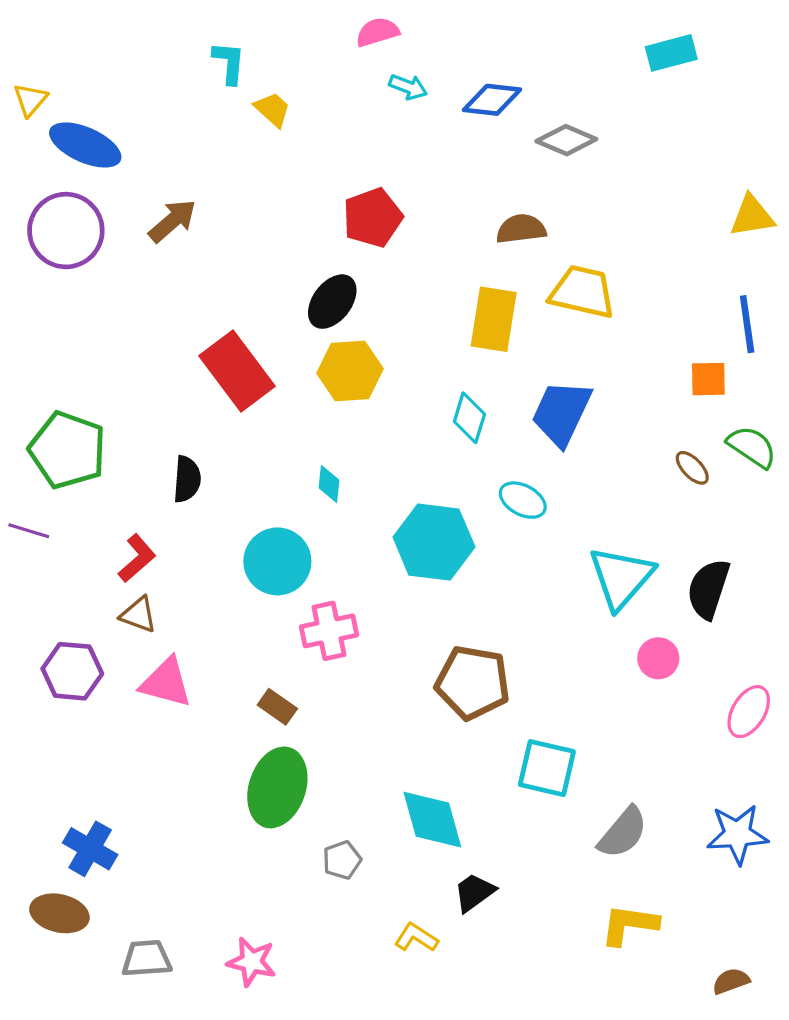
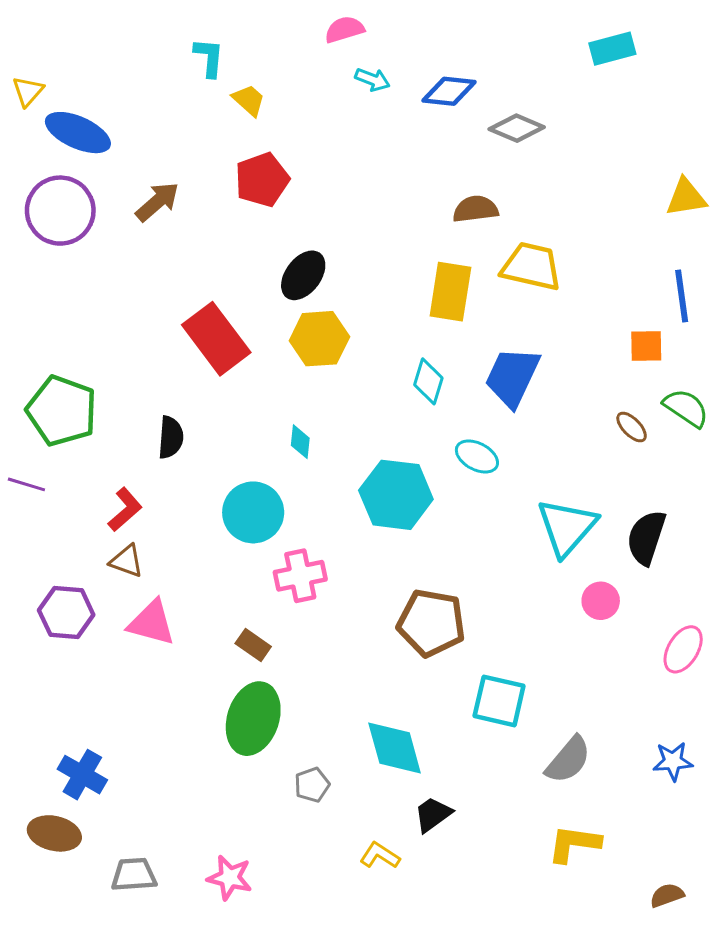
red pentagon: (373, 218) -> (262, 180), moved
blue star: (737, 834) -> (673, 761), size x0.7

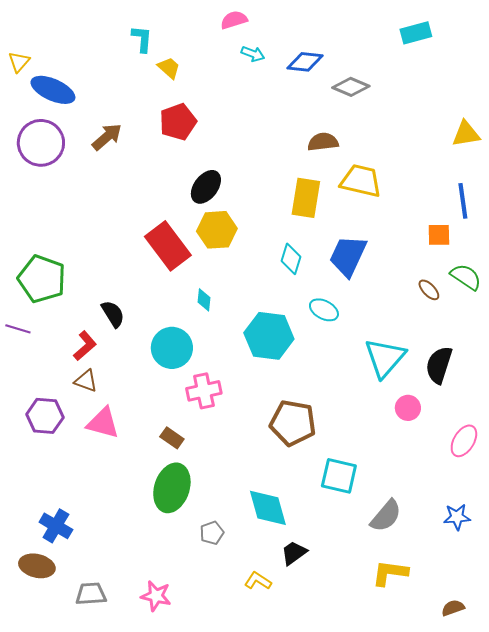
red rectangle: (216, 339) -> (168, 246), moved
black semicircle: (171, 437) -> (113, 314), moved, turned -36

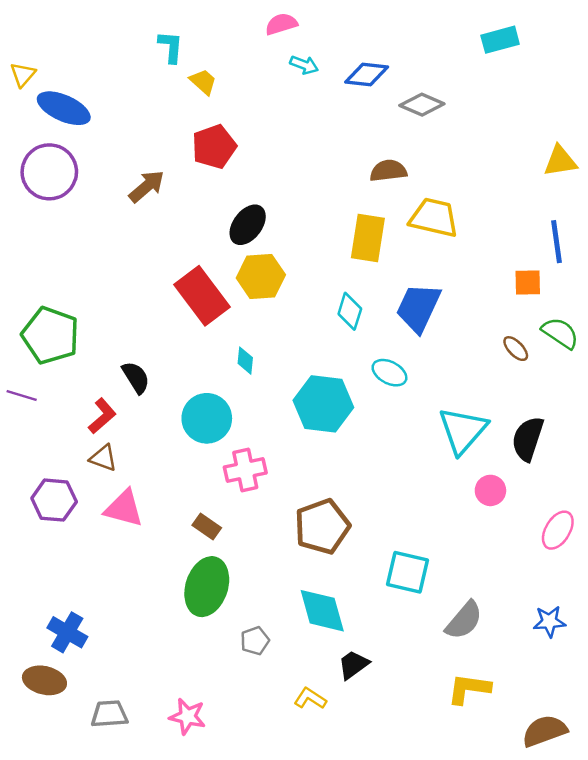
brown arrow: (107, 137) -> (147, 186), moved
brown pentagon: (293, 423) -> (322, 526), moved, turned -30
brown semicircle: (453, 608) -> (545, 731), size x1.6

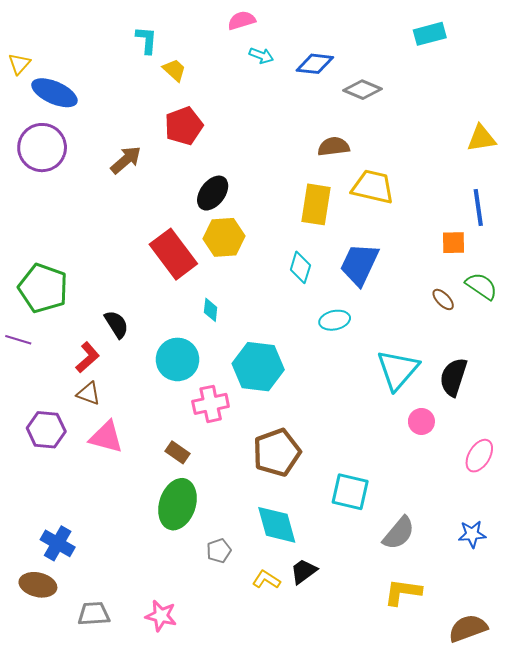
cyan ellipse: (389, 373) -> (335, 320), turned -40
cyan hexagon: (323, 404) -> (258, 367), moved
yellow L-shape: (310, 698) -> (266, 580), moved

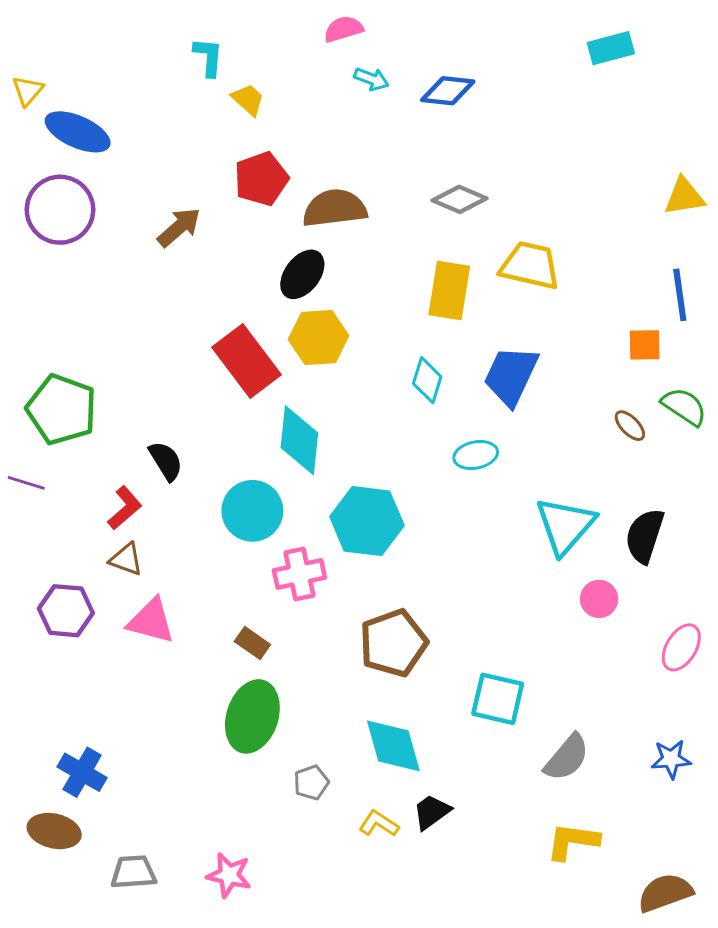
gray diamond: (363, 90) -> (460, 199), moved
brown semicircle: (334, 147) -> (335, 208), moved, size x1.4
cyan diamond: (211, 310) -> (299, 440), size x2.0

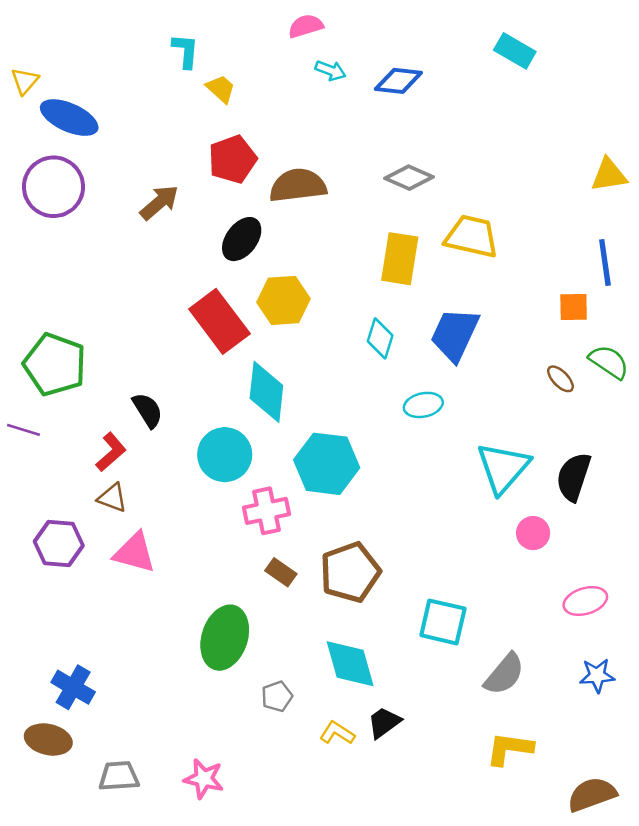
cyan rectangle: (611, 48) -> (515, 51), moved, turned 45
black ellipse: (302, 274) -> (242, 239), moved
brown rectangle: (252, 643) -> (281, 572), moved
pink ellipse: (681, 647) -> (585, 601), moved, turned 42

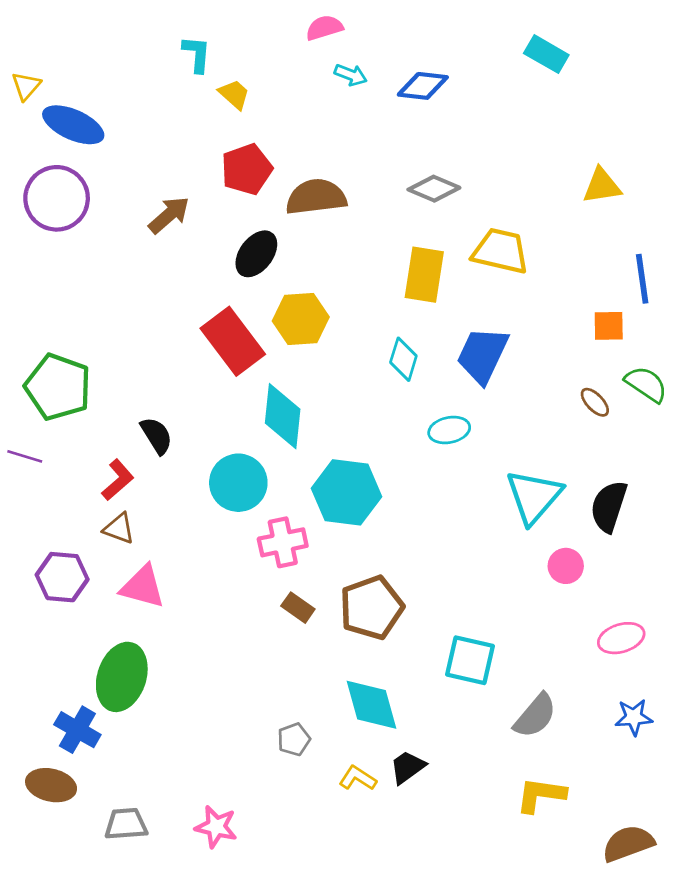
yellow triangle: (609, 175) -> (602, 186), moved
green ellipse: (225, 638) -> (122, 677), moved

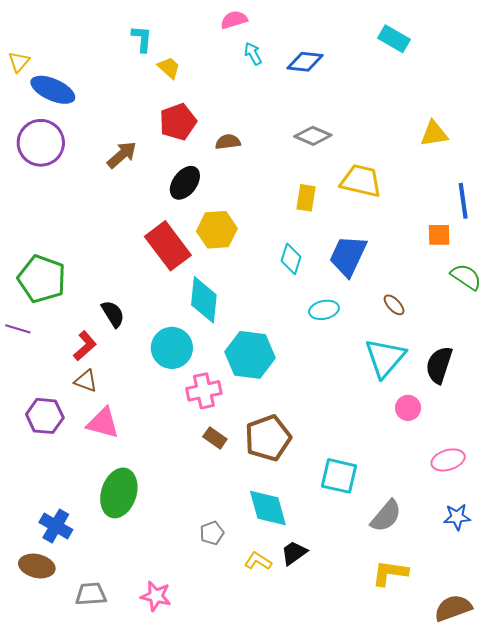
cyan arrow: (351, 75) -> (253, 54), turned -140
brown semicircle: (316, 197) -> (228, 142), size x0.6
yellow rectangle: (424, 275) -> (306, 198), size x0.7
brown ellipse: (595, 402) -> (394, 305), moved
green ellipse: (122, 677) -> (119, 493), moved

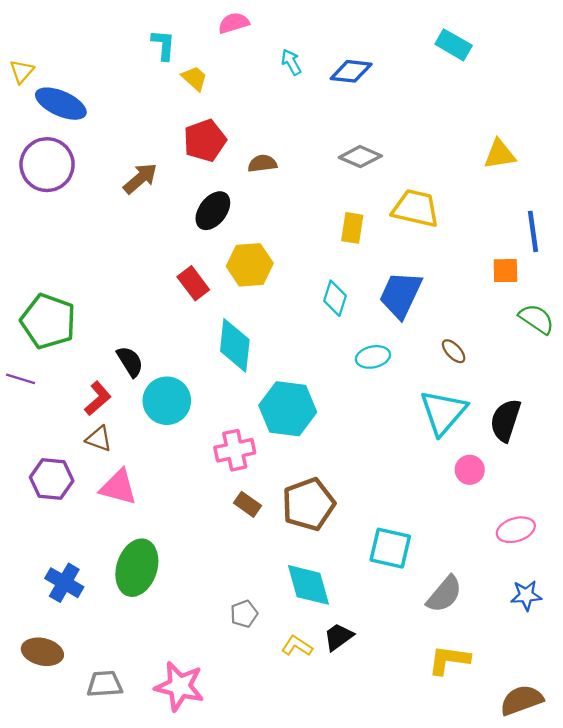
pink semicircle: (234, 20) -> (234, 23), moved
red rectangle: (168, 246) -> (193, 283), size x0.6
cyan circle: (172, 348) -> (167, 401), moved
blue cross: (56, 526) -> (64, 583), moved
pink star: (156, 596) -> (179, 686), size x1.4

